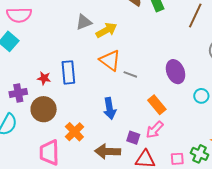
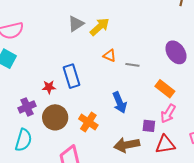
orange triangle: (110, 60) -> (110, 55), size x0.6
orange cross: (74, 132) -> (88, 122), moved

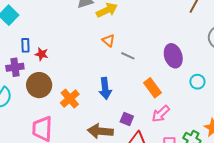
blue rectangle: (71, 76) -> (25, 45), moved, size x0.6
pink arrow: (168, 114) -> (161, 114), moved

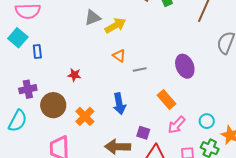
blue rectangle: (25, 45) -> (37, 52), moved
red star: (42, 54) -> (74, 75), moved
gray line: (128, 56) -> (140, 69), turned -32
cyan circle: (197, 82) -> (207, 121), moved

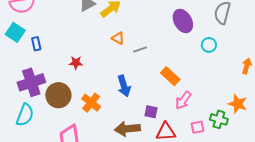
purple ellipse: (185, 66) -> (183, 21), moved
purple cross: (28, 89) -> (31, 82), size x1.5
cyan circle: (207, 121) -> (209, 45), moved

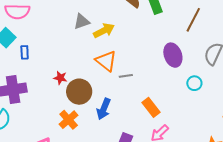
orange triangle: (118, 38) -> (106, 61), size x1.6
blue arrow: (124, 86) -> (104, 109), turned 30
brown circle: (58, 95) -> (79, 92), moved

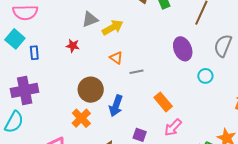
orange triangle: (106, 61) -> (116, 58), size x0.6
red star: (60, 78) -> (73, 46), moved

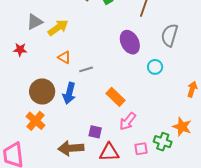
blue arrow: (116, 106) -> (69, 93), moved

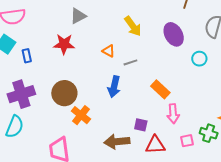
yellow arrow: (58, 28) -> (133, 26), moved, turned 90
red star: (20, 50) -> (64, 44), size x1.5
brown circle: (42, 91) -> (64, 93), moved
pink arrow: (128, 121) -> (173, 114), turned -42

